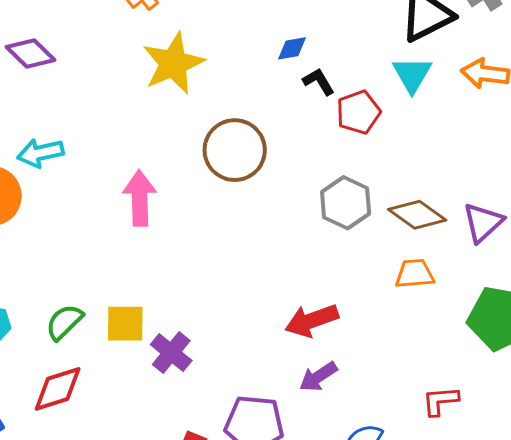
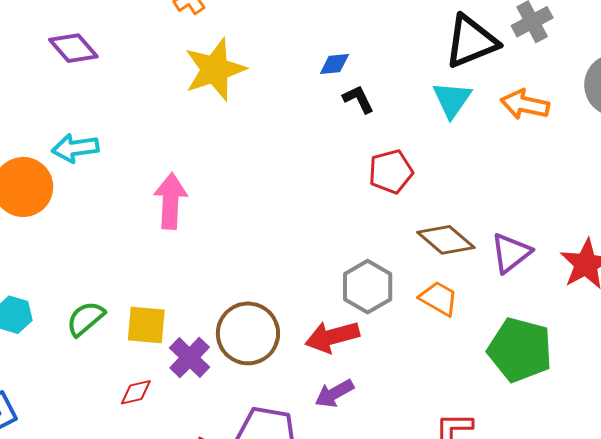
red pentagon: (358, 112) -> (391, 172), moved
brown circle: (235, 150) -> (248, 333), moved
gray hexagon: (346, 203) -> (368, 287), moved
orange trapezoid: (415, 274) -> (439, 298), turned 30
red diamond: (58, 389) -> (136, 392), moved, size x0.6

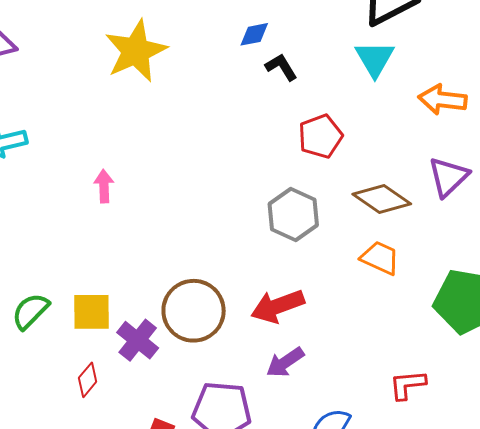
orange arrow: (525, 105) -> (443, 100), moved
pink arrow: (171, 201) -> (104, 186), size x0.6
purple triangle: (511, 253) -> (448, 177), moved
gray hexagon: (368, 287) -> (293, 214), moved
red diamond: (136, 392) -> (88, 380), turned -32

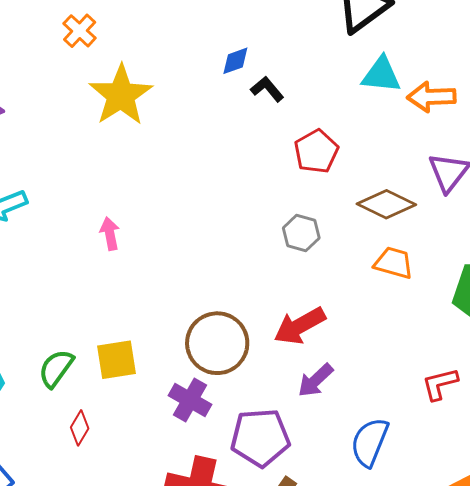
cyan triangle: (375, 59) -> (381, 75), moved, turned -45
gray hexagon: (293, 214) -> (301, 233), size x0.7
purple cross: (138, 340) -> (190, 400), moved
red diamond: (88, 380) -> (80, 428), moved

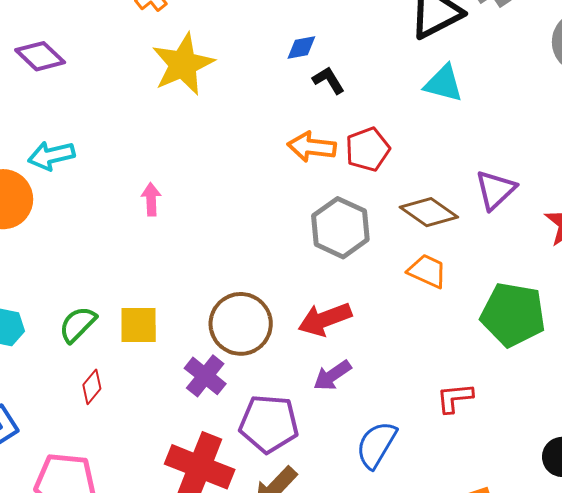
orange arrow: (431, 97) -> (312, 147), moved
gray hexagon: (301, 233) -> (340, 228), size x1.6

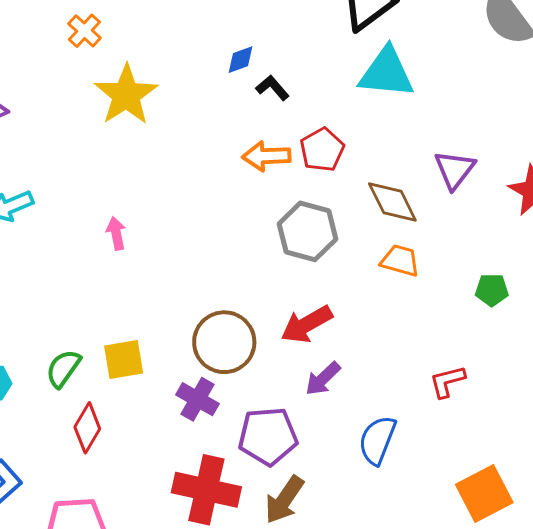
cyan triangle: (443, 83) -> (386, 73), size x1.4
brown diamond: (429, 212) -> (392, 202), turned 38
green pentagon: (513, 314) -> (492, 290), size x0.5
red diamond: (92, 387) -> (87, 428), size x1.4

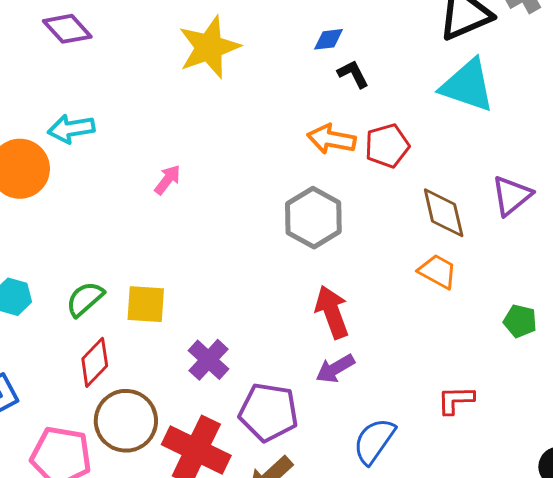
gray hexagon: (308, 231) -> (313, 218), moved
pink arrow: (116, 233) -> (167, 180), turned 36
red arrow: (307, 324) -> (332, 312), turned 86
brown circle: (224, 342) -> (126, 421), moved

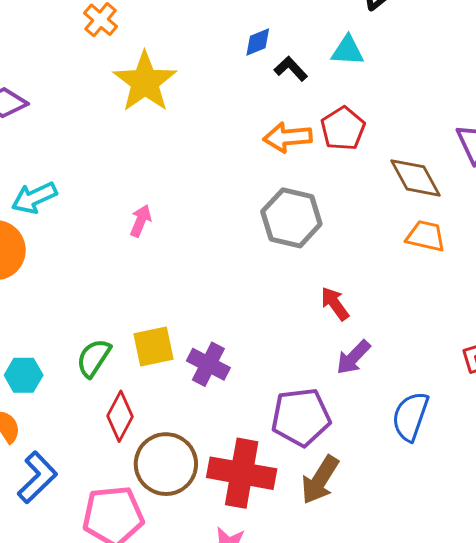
cyan triangle: (468, 86) -> (348, 51), moved, size x0.6
red arrow: (332, 312) -> (335, 304), size x0.7
purple cross: (208, 360) -> (208, 364), moved

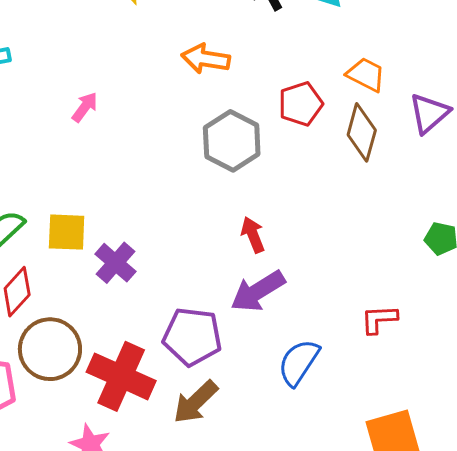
red pentagon: (343, 129) -> (301, 104), moved
orange arrow: (288, 137) -> (206, 59), moved
brown diamond: (415, 178) -> (362, 132), turned 30
orange trapezoid: (426, 236) -> (366, 75), moved
purple arrow: (353, 357) -> (258, 291), size x1.4

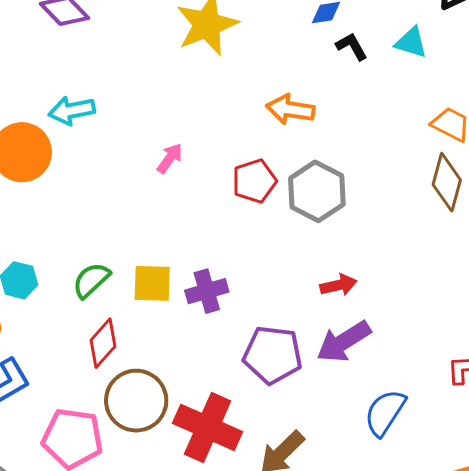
red pentagon: (301, 104) -> (254, 181), moved
red arrow: (253, 235) -> (338, 285), turned 99
purple cross: (115, 263) -> (207, 291), moved, turned 33
purple pentagon: (192, 337) -> (273, 355), moved

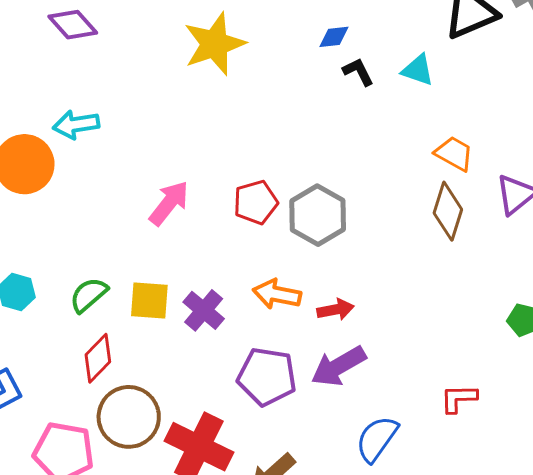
orange arrow: (290, 109) -> (277, 294), moved
pink arrow: (170, 158) -> (169, 203), moved, size x1.5
purple cross: (207, 291) -> (204, 310), turned -36

